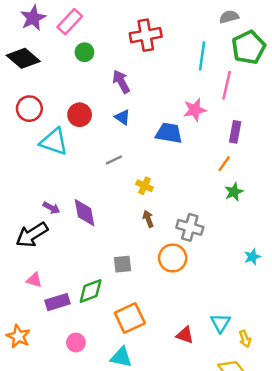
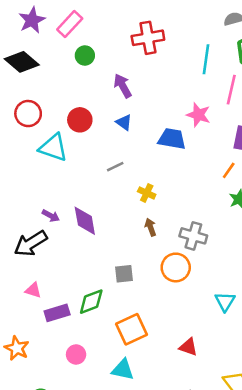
pink star: (195, 110) -> (198, 115), turned 30
cyan triangle: (220, 323) -> (225, 302), moved

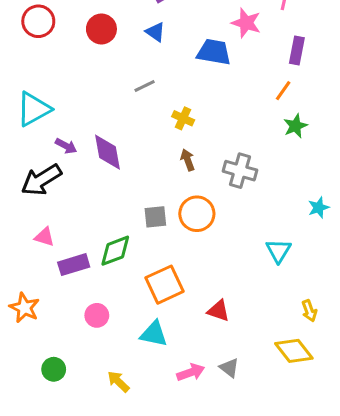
cyan triangle: (53, 148) -> (34, 109), moved, turned -48
orange circle: (176, 267) -> (197, 214), moved
red triangle: (188, 347) -> (218, 311), moved

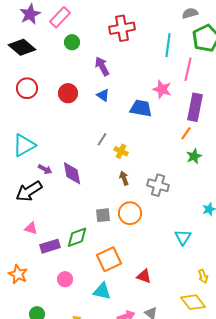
purple rectangle: (297, 51) -> (195, 107), size x1.5
gray line: (145, 86) -> (102, 139), moved, turned -32

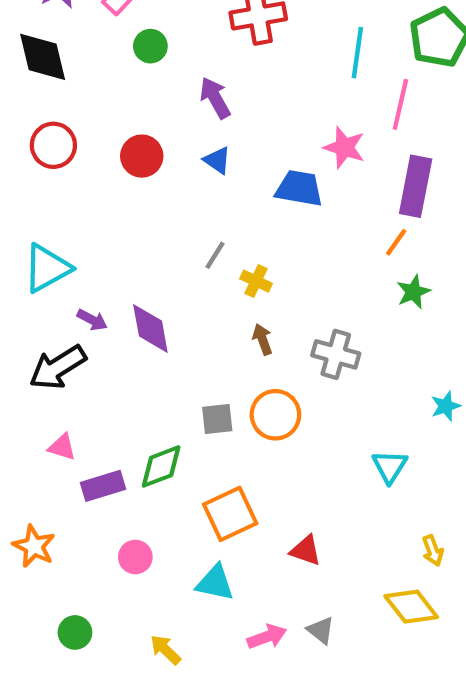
black diamond: (22, 47) -> (43, 57), turned 36

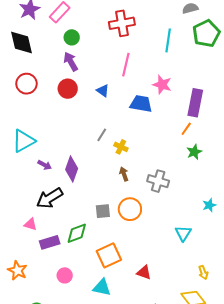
purple arrow: (215, 98) -> (71, 62), moved
pink line: (400, 104) -> (126, 65), moved
purple diamond: (150, 329) -> (72, 169), turned 30
black arrow: (58, 367) -> (50, 198), moved

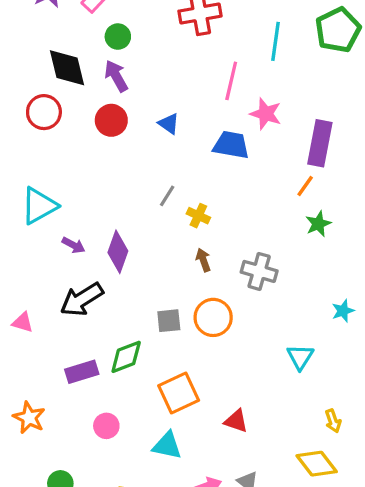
black diamond: (21, 42) -> (67, 68), moved
pink line: (126, 65) -> (231, 81), moved
pink triangle: (31, 224) -> (23, 322), moved

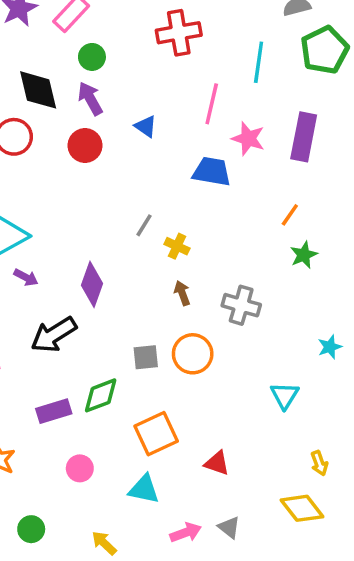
blue triangle: (169, 124) -> (146, 126), moved
purple rectangle: (320, 143) -> (304, 137), moved
purple arrow: (74, 245) -> (26, 277), moved

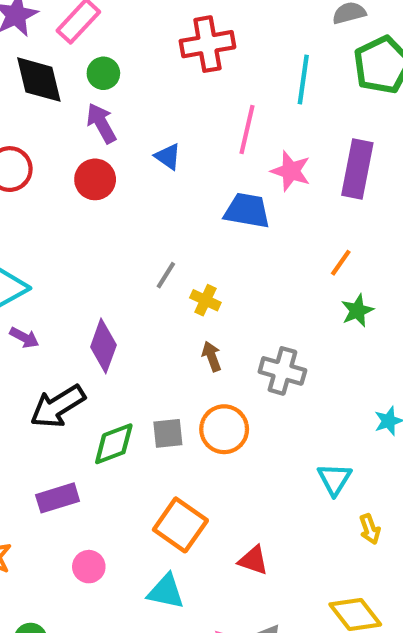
black diamond: (38, 90) -> (39, 80), moved
green diamond: (101, 395) -> (114, 444), moved
orange square: (156, 434) -> (180, 525), turned -30
yellow arrow: (319, 463) -> (370, 529), moved

